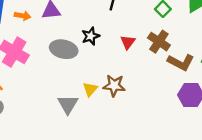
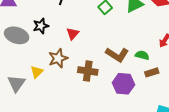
brown cross: (159, 42) -> (88, 71), moved, turned -30
brown star: (114, 86) -> (58, 58), moved, turned -30

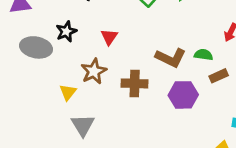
gray triangle: (16, 83) -> (83, 125), moved

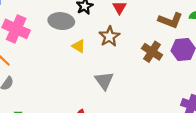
brown cross: (135, 83) -> (152, 52), moved, turned 36
yellow triangle: (68, 92) -> (79, 46), moved, turned -32

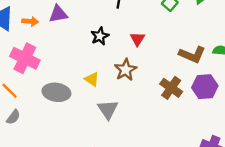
gray ellipse: (61, 21) -> (56, 92), moved
gray triangle: (104, 81) -> (108, 110), moved

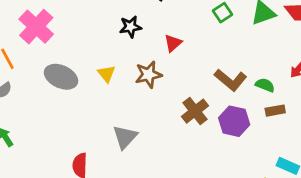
gray triangle: (108, 110) -> (125, 137), moved

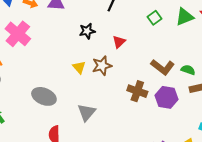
yellow triangle: (106, 74) -> (79, 67), moved
gray ellipse: (61, 77) -> (44, 96), moved
brown cross: (195, 111) -> (137, 91), turned -30

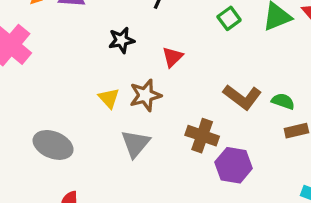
purple hexagon: (167, 97) -> (234, 165), moved
gray triangle: (87, 112) -> (135, 144), moved

